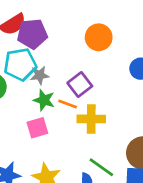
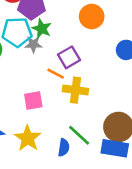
green star: (44, 100) -> (42, 29), moved
pink square: (37, 128) -> (33, 101), moved

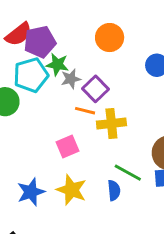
gray star: (33, 44) -> (71, 79), moved

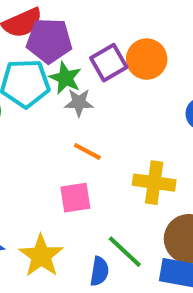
purple square: (95, 89) -> (109, 63), moved
yellow cross: (111, 123) -> (154, 183), moved
pink square: (68, 146) -> (75, 198), moved

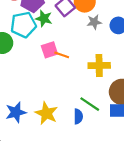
gray star: (79, 103) -> (94, 22), moved
pink square: (75, 198) -> (49, 50), moved

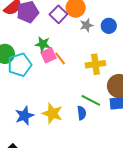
green star: (44, 18) -> (43, 44), moved
cyan pentagon: (23, 25) -> (20, 65), moved
orange line: (62, 55) -> (60, 59), turned 40

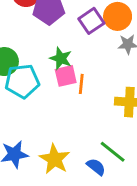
orange line: (60, 59) -> (81, 84), turned 32
blue semicircle: (82, 113) -> (96, 167), turned -56

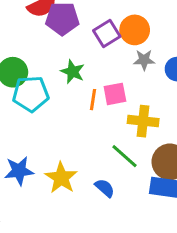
pink square: (66, 76) -> (115, 94), moved
green line: (113, 152) -> (124, 156), moved

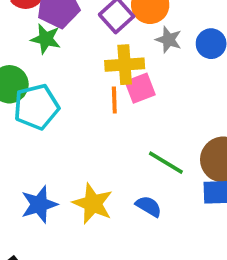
gray star: (144, 60) -> (169, 40), turned 30
green star: (73, 72) -> (46, 39), moved
yellow cross: (143, 121) -> (125, 65), moved

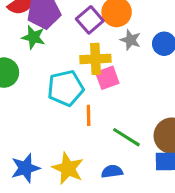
orange line: (114, 100) -> (89, 115), moved
cyan pentagon: (36, 107) -> (66, 88), moved
blue semicircle: (149, 206) -> (112, 171), turned -40

